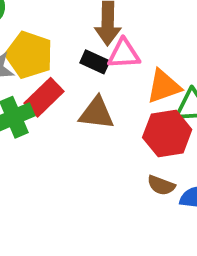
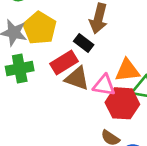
pink triangle: (124, 54) -> (104, 85), moved
red rectangle: (44, 97) -> (64, 62), moved

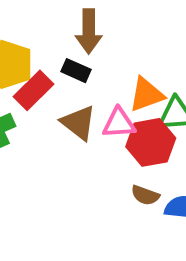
red rectangle: (64, 62) -> (34, 90), moved
brown triangle: (77, 78) -> (79, 123), turned 32

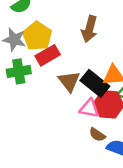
black rectangle: (76, 71) -> (95, 83), moved, size x1.6
pink triangle: (119, 123) -> (89, 108), moved

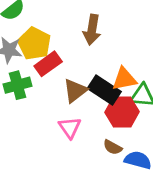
brown triangle: (69, 81) -> (75, 91), turned 35
pink triangle: (89, 108) -> (70, 128), moved, turned 50

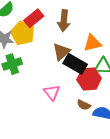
red rectangle: (48, 64) -> (34, 18), moved
orange triangle: (124, 79) -> (92, 43), moved
brown triangle: (75, 91) -> (61, 52), moved

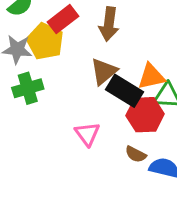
orange triangle: (92, 43) -> (151, 77), moved

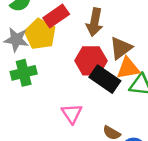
brown triangle: (104, 71) -> (121, 48), moved
red hexagon: (145, 115) -> (91, 61), moved

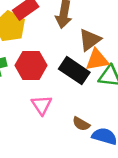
red hexagon: (91, 61) -> (31, 65), moved

